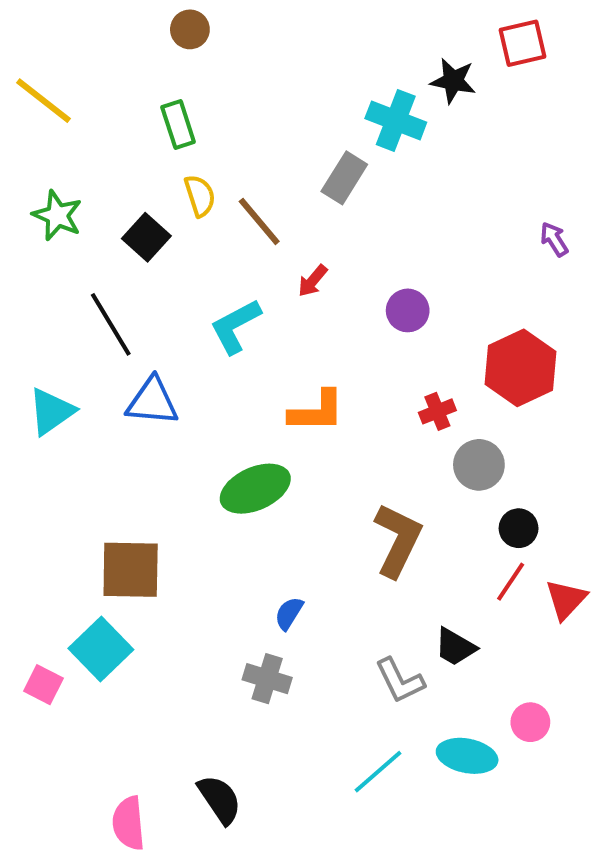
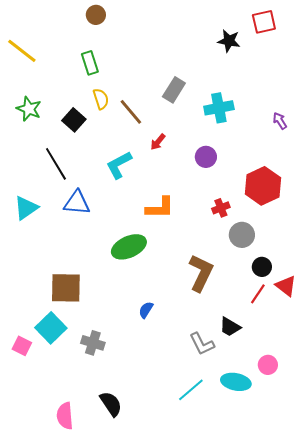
cyan cross: (396, 120) -> (219, 108), moved, turned -32
red triangle: (566, 599) -> (286, 286), moved, turned -35
gray cross: (267, 679) -> (93, 343), moved

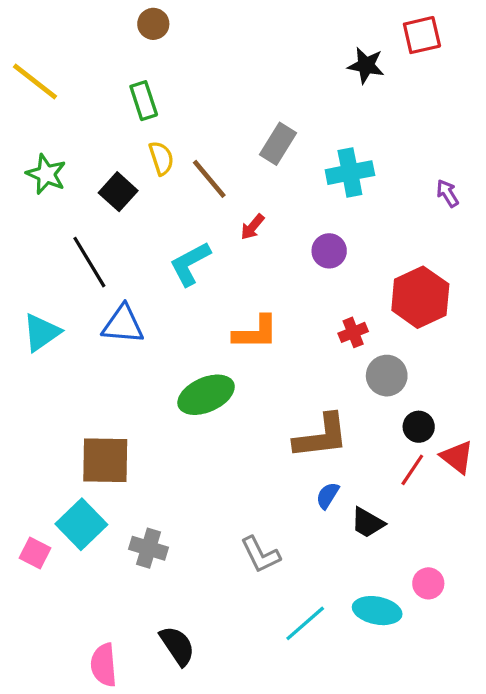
brown L-shape: (201, 273) -> (321, 436), turned 57
blue semicircle: (146, 310) -> (328, 495), moved
gray L-shape: (202, 344) -> (260, 555), moved

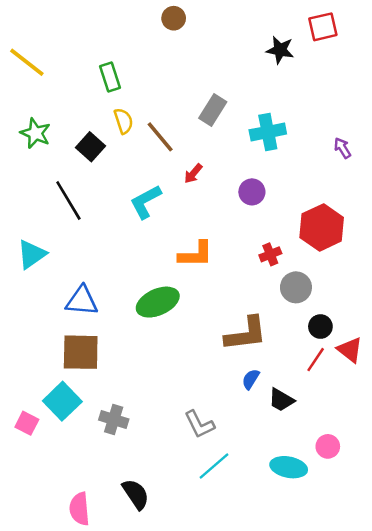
brown circle: (153, 24) -> (174, 18), moved
blue triangle: (123, 324) -> (82, 301), moved
cyan line: (305, 623) -> (214, 466), moved

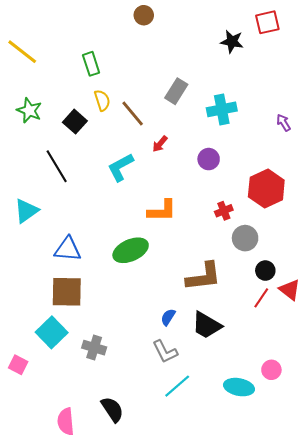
blue semicircle: (251, 379) -> (168, 317), moved
black trapezoid: (281, 400) -> (207, 325), moved, size x1.4
pink square: (27, 423) -> (18, 365), moved

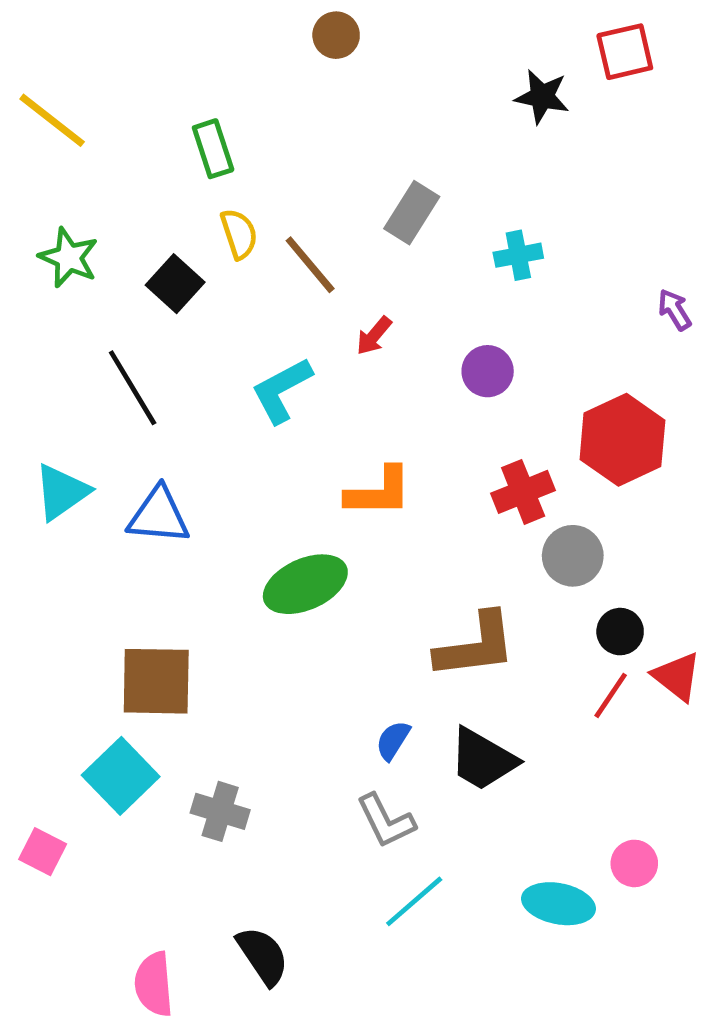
cyan cross: (222, 109) -> (518, 255), size x0.7
purple arrow: (284, 123) -> (675, 310), moved
red cross: (224, 211) -> (523, 492), size x1.4
blue triangle: (68, 249) -> (159, 516), moved

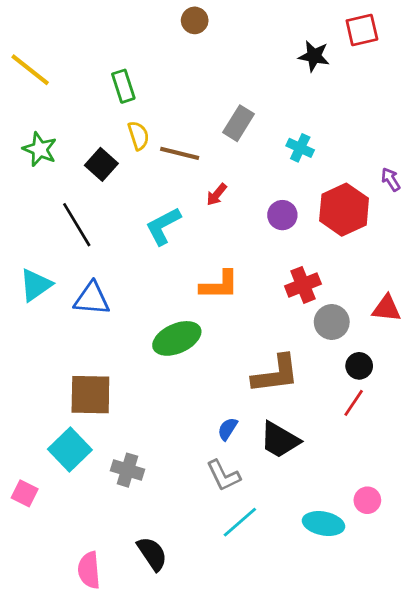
cyan cross: (518, 255) -> (300, 148), turned 36
brown line: (310, 265) -> (180, 153), turned -36
red hexagon: (622, 440) -> (344, 210), moved
red triangle: (677, 676) -> (387, 308), moved, turned -32

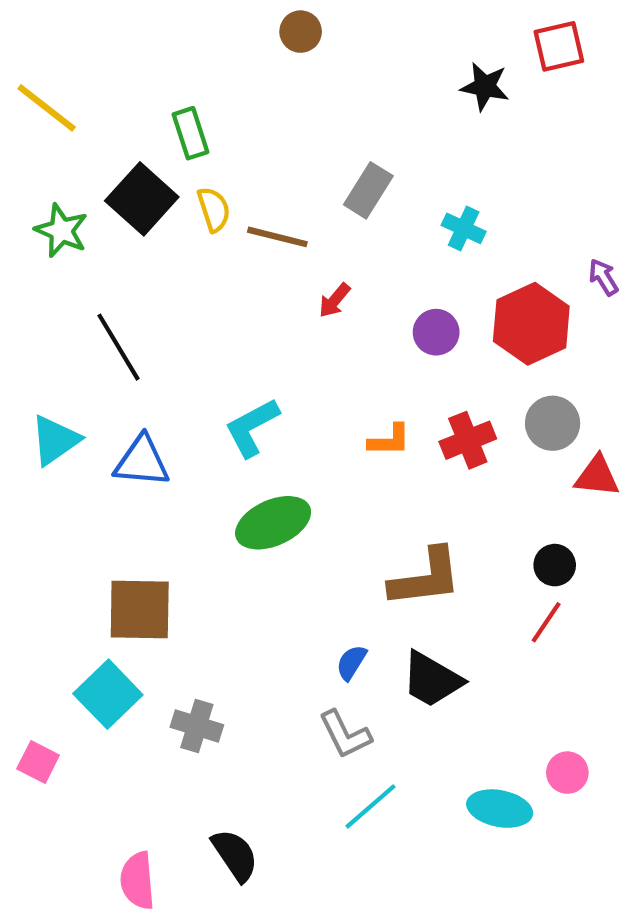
black square: (101, 164) -> (142, 199), moved, size x1.4
cyan L-shape: (163, 226) -> (252, 427), moved
orange L-shape: (219, 285) -> (390, 440), moved, size x0.7
gray circle: (332, 322) -> (553, 423), moved

